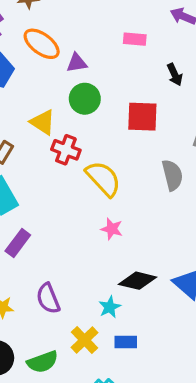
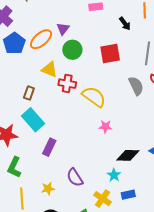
orange ellipse: (42, 44) -> (41, 39), moved, turned -65
purple triangle: (77, 63) -> (63, 29), turned -32

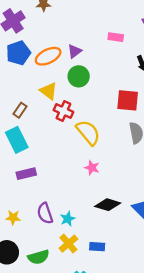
red square: (110, 54) -> (128, 100), moved
purple rectangle: (49, 147) -> (26, 174), turned 36
cyan star: (114, 175) -> (68, 219), moved

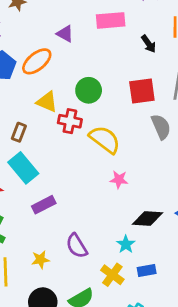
pink rectangle: (116, 37) -> (111, 20), size x1.5
purple triangle: (75, 51) -> (65, 34), moved, turned -40
green circle: (79, 76) -> (89, 90), moved
cyan star: (68, 219) -> (126, 244), moved

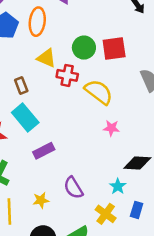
orange ellipse: (37, 61) -> (37, 22), turned -44
red square: (142, 91) -> (114, 49), moved
brown rectangle: (19, 132) -> (21, 85), turned -42
blue rectangle: (147, 270) -> (137, 210), turned -63

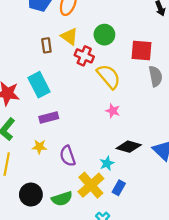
red square: (114, 49) -> (142, 50), moved
brown rectangle: (21, 85) -> (46, 45), moved
yellow star: (41, 200) -> (39, 147), moved
yellow cross: (106, 214) -> (91, 185), size x1.4

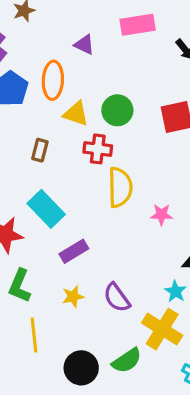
yellow triangle: (69, 36) -> (76, 114), moved
brown rectangle: (46, 45) -> (40, 150), turned 40
yellow semicircle: (109, 77) -> (120, 187), moved, turned 56

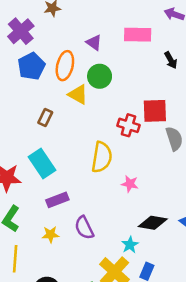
green circle: (117, 110) -> (100, 76), moved
red cross: (98, 149) -> (128, 125), moved
purple semicircle: (117, 298) -> (84, 228), moved

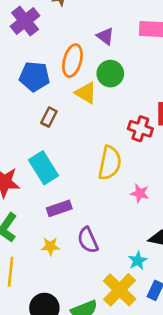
blue pentagon: (31, 66) -> (35, 76), moved, turned 30

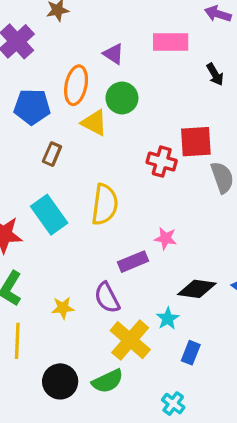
yellow semicircle: (110, 163) -> (105, 204), moved
purple rectangle: (59, 208) -> (133, 262), moved
yellow cross: (120, 290) -> (130, 340), moved

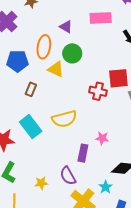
yellow semicircle: (105, 204) -> (64, 119), turned 70
purple rectangle: (133, 262) -> (83, 153), turned -54

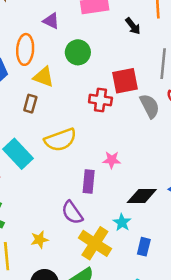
green circle: (72, 53) -> (78, 52), moved
brown rectangle: (31, 89) -> (30, 104), moved
yellow star: (41, 183) -> (39, 240), moved

